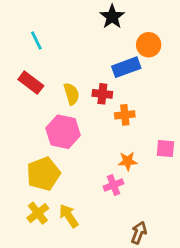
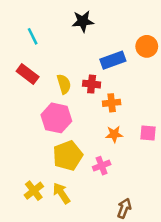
black star: (112, 17) -> (83, 21), moved, turned 30
orange circle: (149, 45) -> (147, 46), moved
orange star: (128, 161) -> (114, 134), moved
yellow pentagon: (43, 174) -> (68, 156), moved

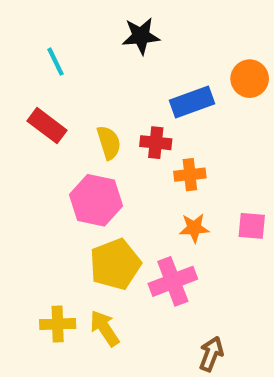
pink cross: (102, 166) -> (173, 281), size x1.5
yellow cross: (34, 191) -> (58, 324), turned 36

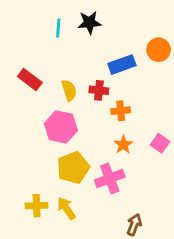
cyan line: (55, 62) -> (58, 28), moved, turned 30
pink square: (252, 226) -> (160, 143), turned 30
orange star: (194, 228) -> (123, 145), turned -30

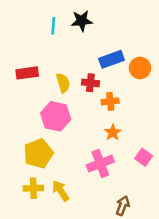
orange circle: (159, 50) -> (140, 68), moved
red rectangle: (30, 79) -> (27, 73), turned -45
pink square: (160, 143) -> (144, 157), moved
yellow pentagon: (73, 168) -> (38, 154), moved

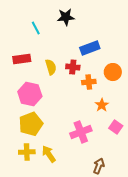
cyan line: (53, 26) -> (36, 28), moved, turned -32
orange circle: (140, 68) -> (113, 72), moved
pink hexagon: (56, 116) -> (30, 94), moved
orange star: (113, 132) -> (102, 105), moved

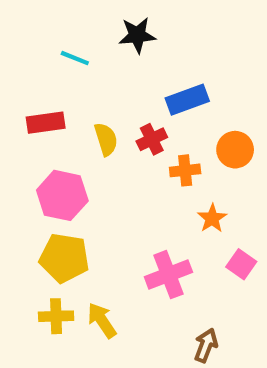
cyan line: (36, 28) -> (75, 58), turned -40
red cross: (73, 67) -> (152, 139), turned -32
yellow pentagon: (31, 124) -> (64, 258), turned 30

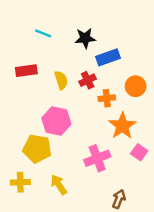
black star: (137, 35) -> (85, 38), moved
pink hexagon: (62, 195) -> (56, 121), moved
orange star: (212, 218) -> (122, 126), size x1.6
yellow cross: (56, 316) -> (20, 182), moved

